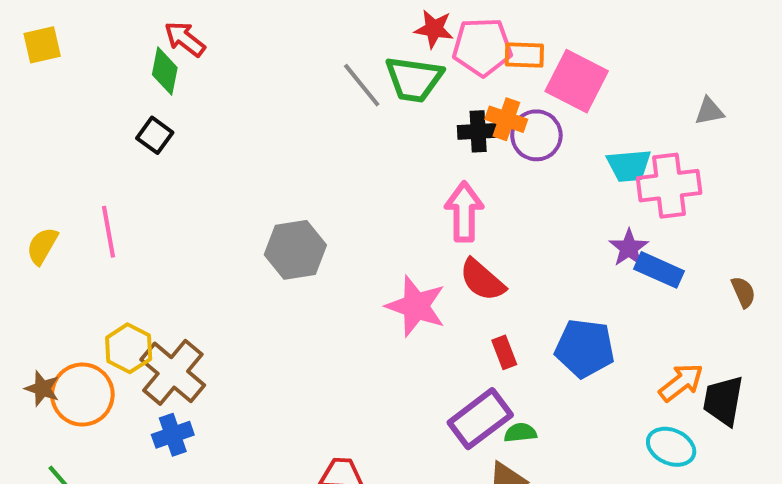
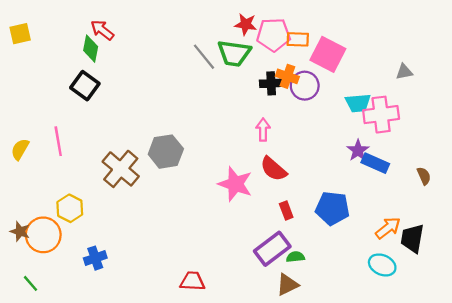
black square: (155, 135) -> (85, 86), size x1.4
pink arrow: (464, 212) -> (263, 130), size x0.7
brown cross: (173, 372) -> (121, 169), moved

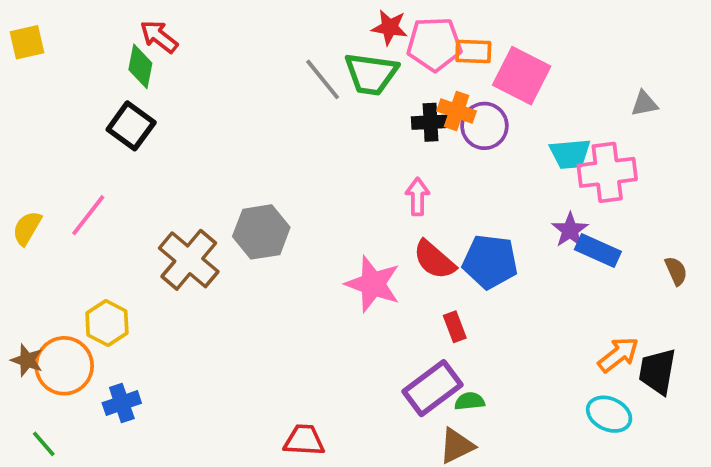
pink line: (58, 141) -> (88, 215), turned 48
blue pentagon: (332, 208) -> (490, 262), moved
blue cross: (95, 258) -> (122, 403), moved

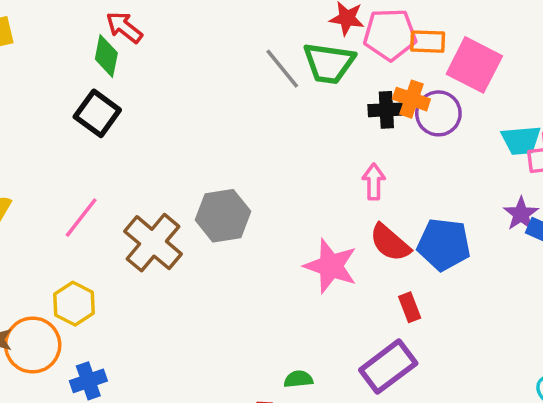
pink line: (88, 215) -> (81, 218), moved
green semicircle: (470, 401) -> (298, 379), moved

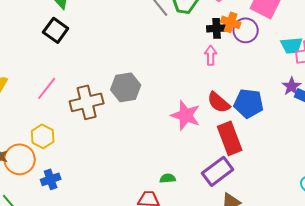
pink arrow: (374, 182) -> (211, 55), moved
brown cross: (153, 243) -> (87, 102), turned 36
red rectangle: (410, 307) -> (230, 138), size x2.0

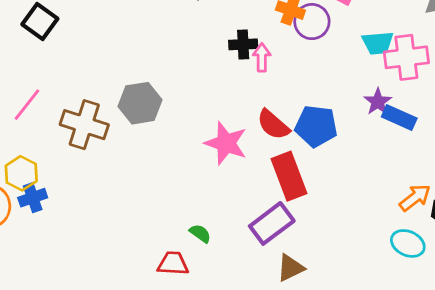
black cross: (217, 28) -> (243, 44), moved
brown cross: (87, 102) -> (84, 125), turned 32
green semicircle: (168, 178) -> (200, 233), turned 42
blue cross: (51, 179) -> (33, 198), moved

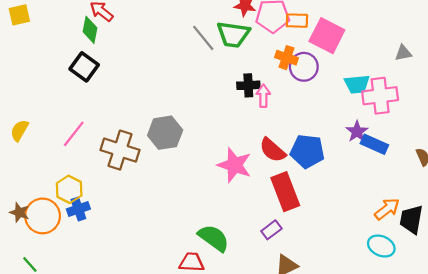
purple rectangle: (272, 223) -> (271, 230), size x0.6
green semicircle: (200, 233) -> (214, 238), size x1.8

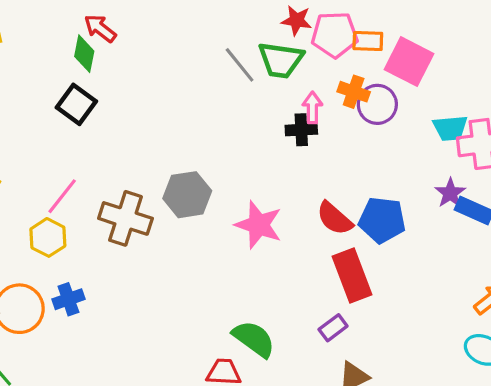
pink arrow: (263, 96) -> (312, 108), moved
pink star: (234, 165) -> (259, 225), moved
yellow hexagon: (69, 189) -> (48, 237), moved

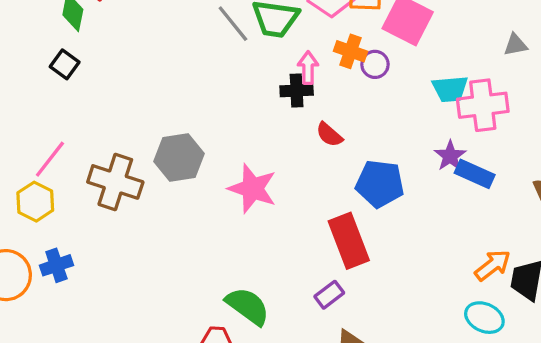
black square: (76, 104) -> (65, 64), size x0.7
purple circle: (377, 104) -> (375, 64), size x0.7
red semicircle: (335, 218) -> (329, 135), moved, size x0.7

